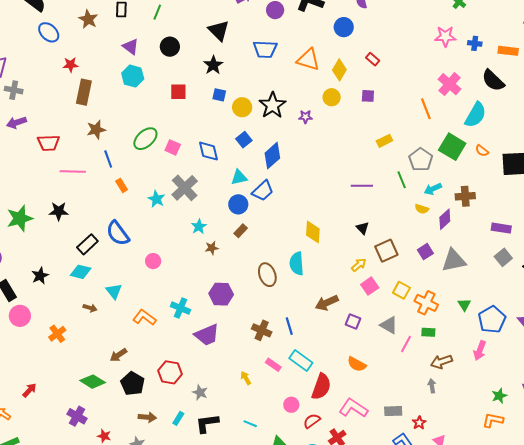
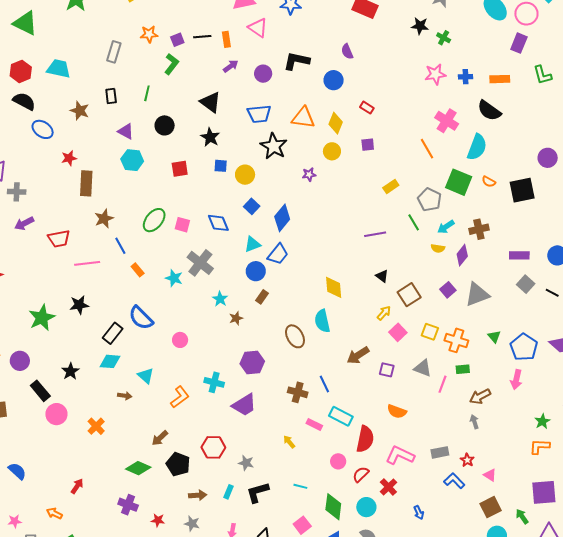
black star: (272, 105) -> (274, 146), moved
orange L-shape: (144, 317) -> (180, 397), turned 115

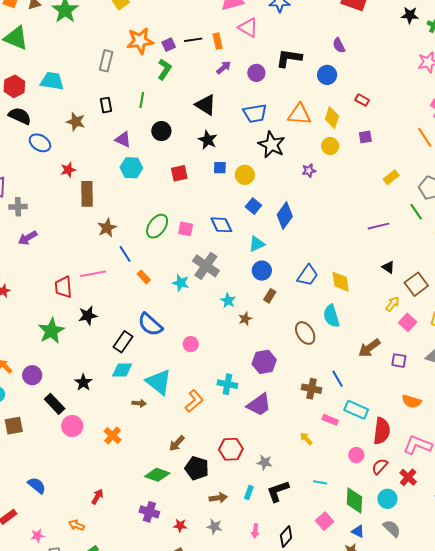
orange star: (149, 34) -> (140, 41), size x1.5
red trapezoid: (59, 239) -> (63, 287), moved, turned 100
blue trapezoid: (278, 254) -> (308, 275), moved
cyan triangle: (146, 376) -> (159, 382), size x1.6

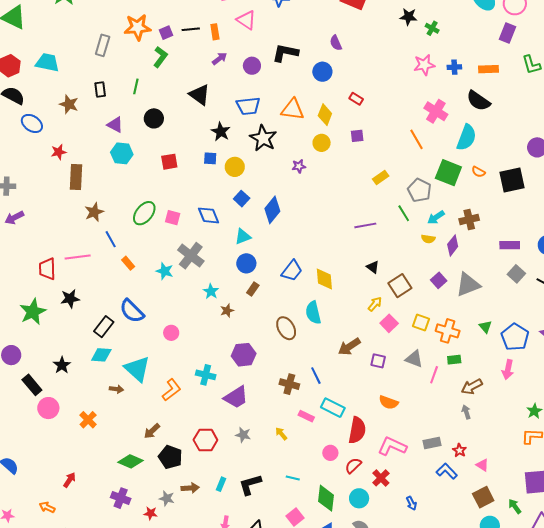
black star: (208, 140) -> (221, 132), moved
gray star: (265, 462) -> (243, 435), moved
gray star: (214, 527) -> (167, 498), moved

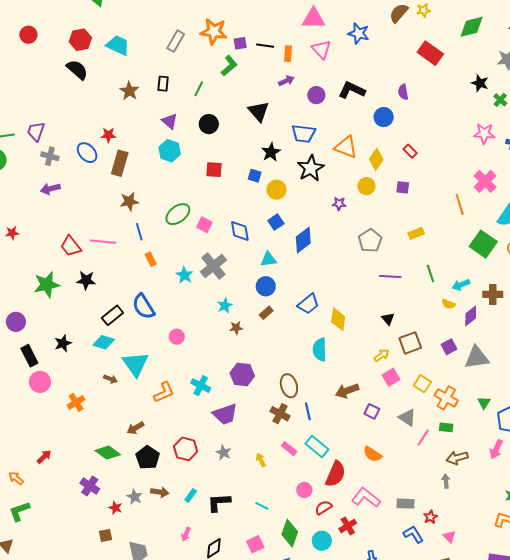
blue ellipse: (32, 123) -> (87, 153), moved
gray pentagon: (419, 190) -> (370, 241), moved
red trapezoid: (47, 269) -> (71, 246), turned -50
brown ellipse: (286, 328) -> (289, 386), moved

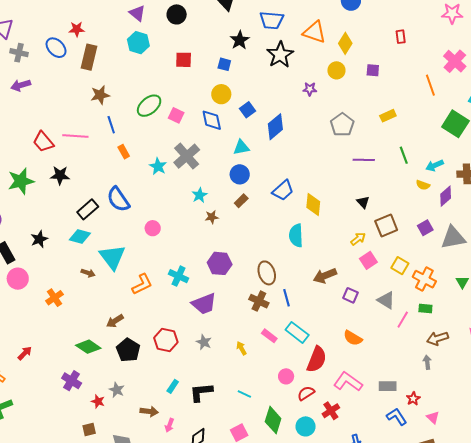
red rectangle: (410, 151) -> (401, 37), moved, turned 40
yellow circle: (277, 190) -> (221, 94), moved
brown arrow: (160, 492) -> (149, 411), moved

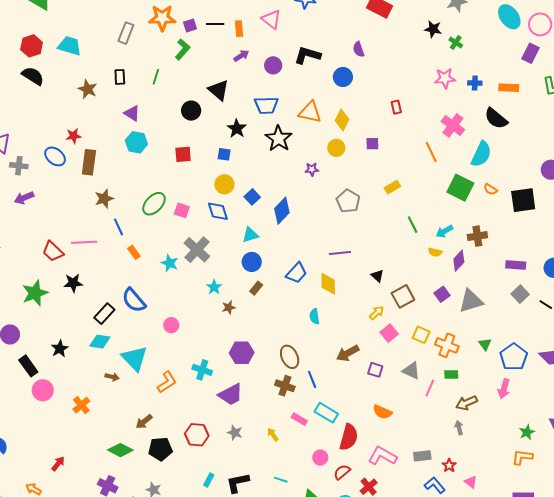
black circle: (177, 14) -> (191, 111), moved
purple line: (364, 160) -> (340, 253), moved
cyan semicircle: (296, 235) -> (314, 316), size x0.7
black pentagon: (128, 350) -> (160, 449), turned -30

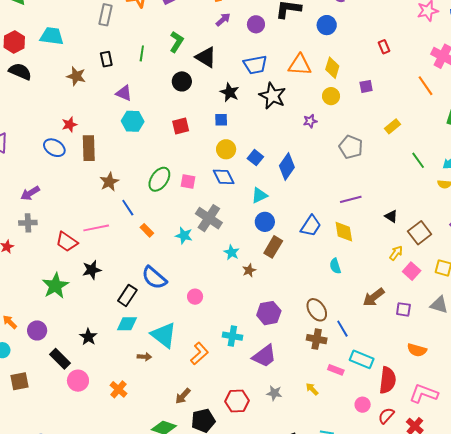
green L-shape: (183, 49) -> (177, 42), moved
gray cross: (19, 166) -> (28, 223), moved
brown rectangle: (256, 288) -> (273, 247), size x1.5

